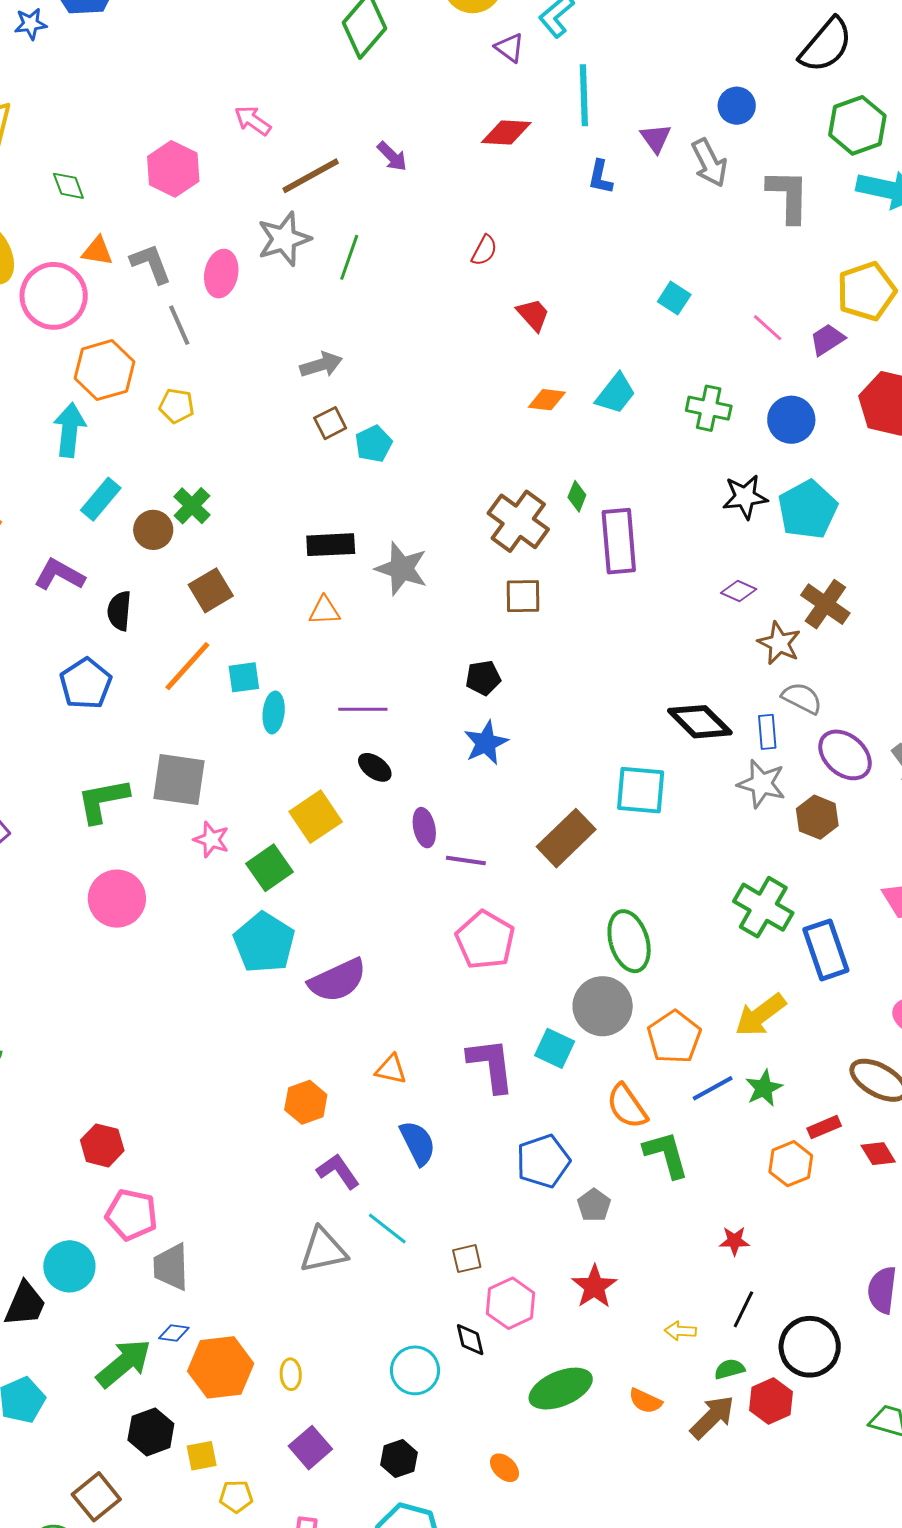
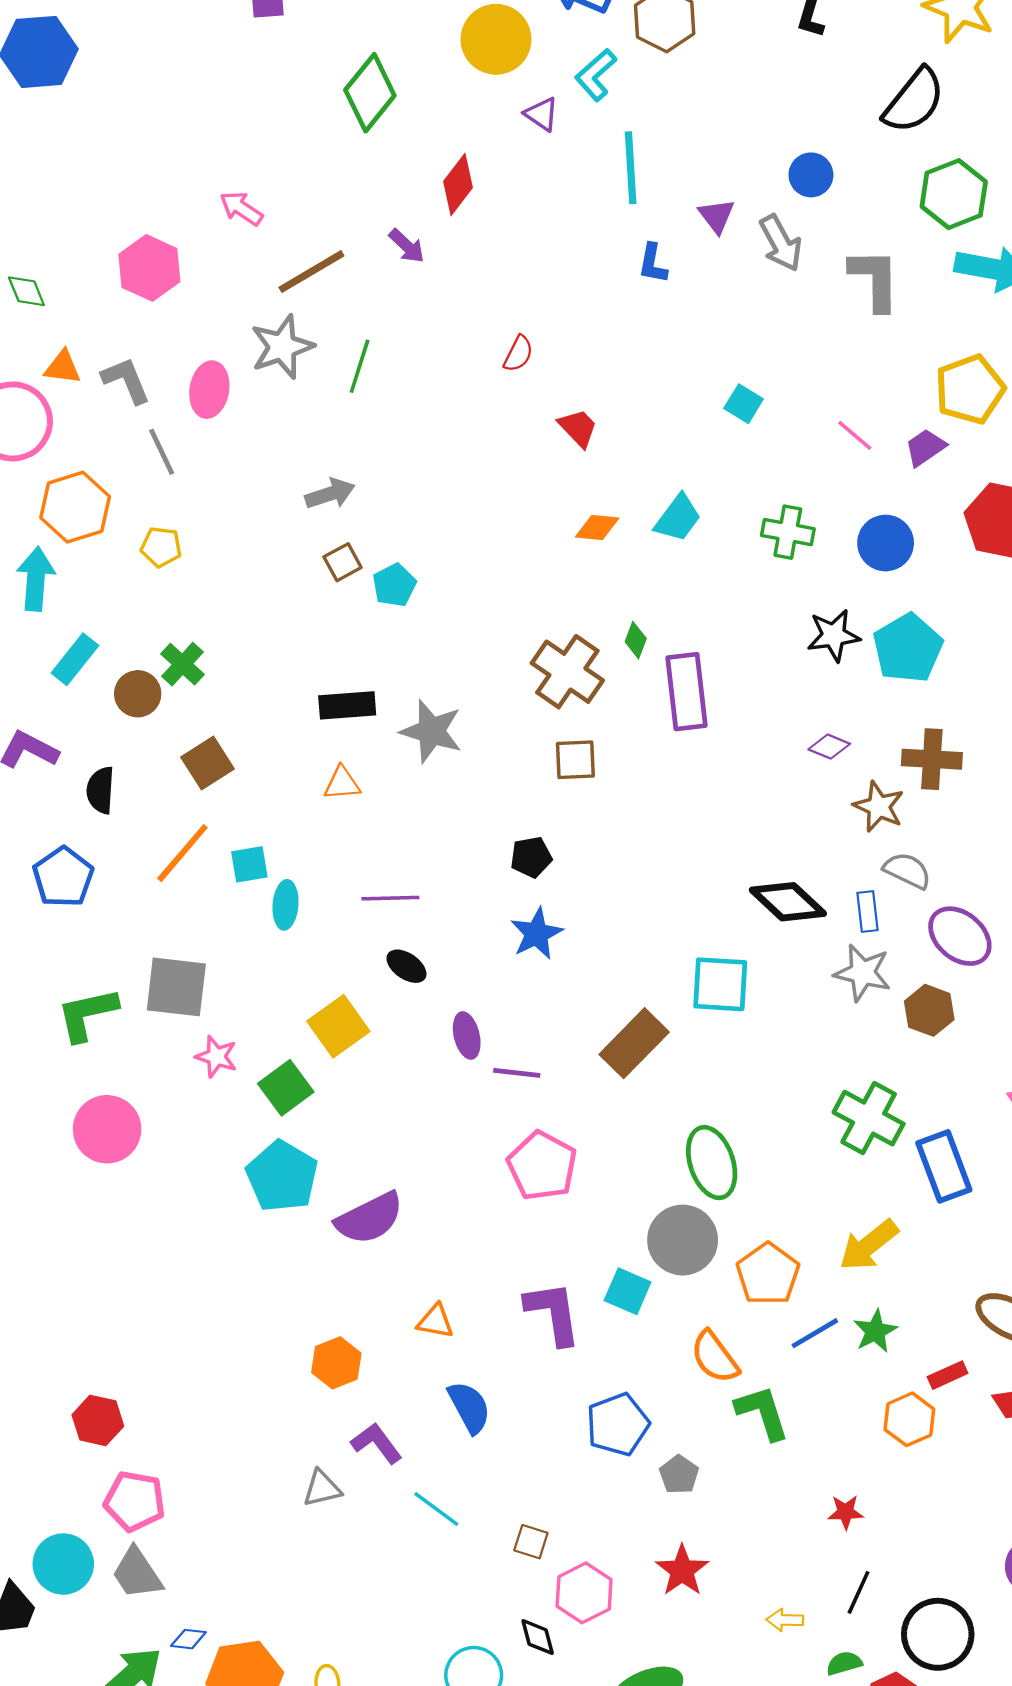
red diamond: (506, 132) -> (458, 185), moved, turned -54
brown cross: (825, 604) -> (932, 759), turned -30
gray triangle: (323, 1250) -> (322, 1488), moved, size x0.7
brown square: (467, 1259) -> (531, 1542), turned 32
gray trapezoid: (171, 1267) -> (137, 1573), moved, turned -30

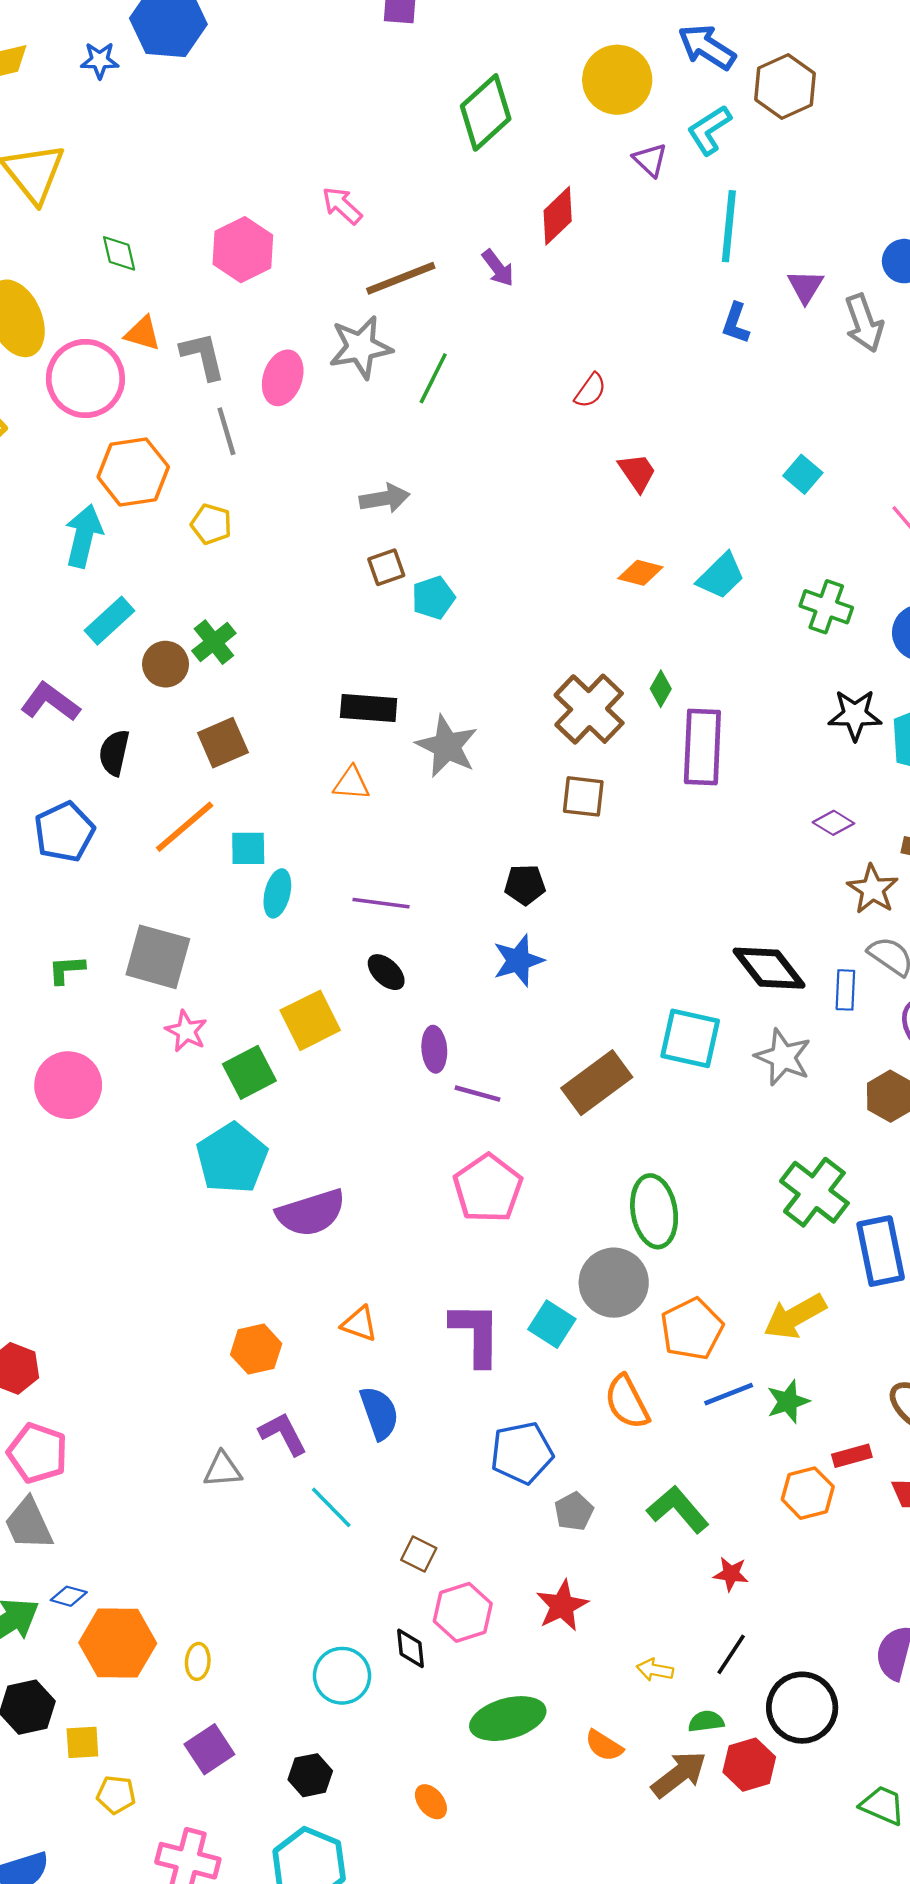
gray star: (863, 973) -> (783, 1057), moved
green L-shape: (87, 1014) -> (67, 970), size x0.6
green L-shape: (762, 1413) -> (678, 1509), moved, turned -32

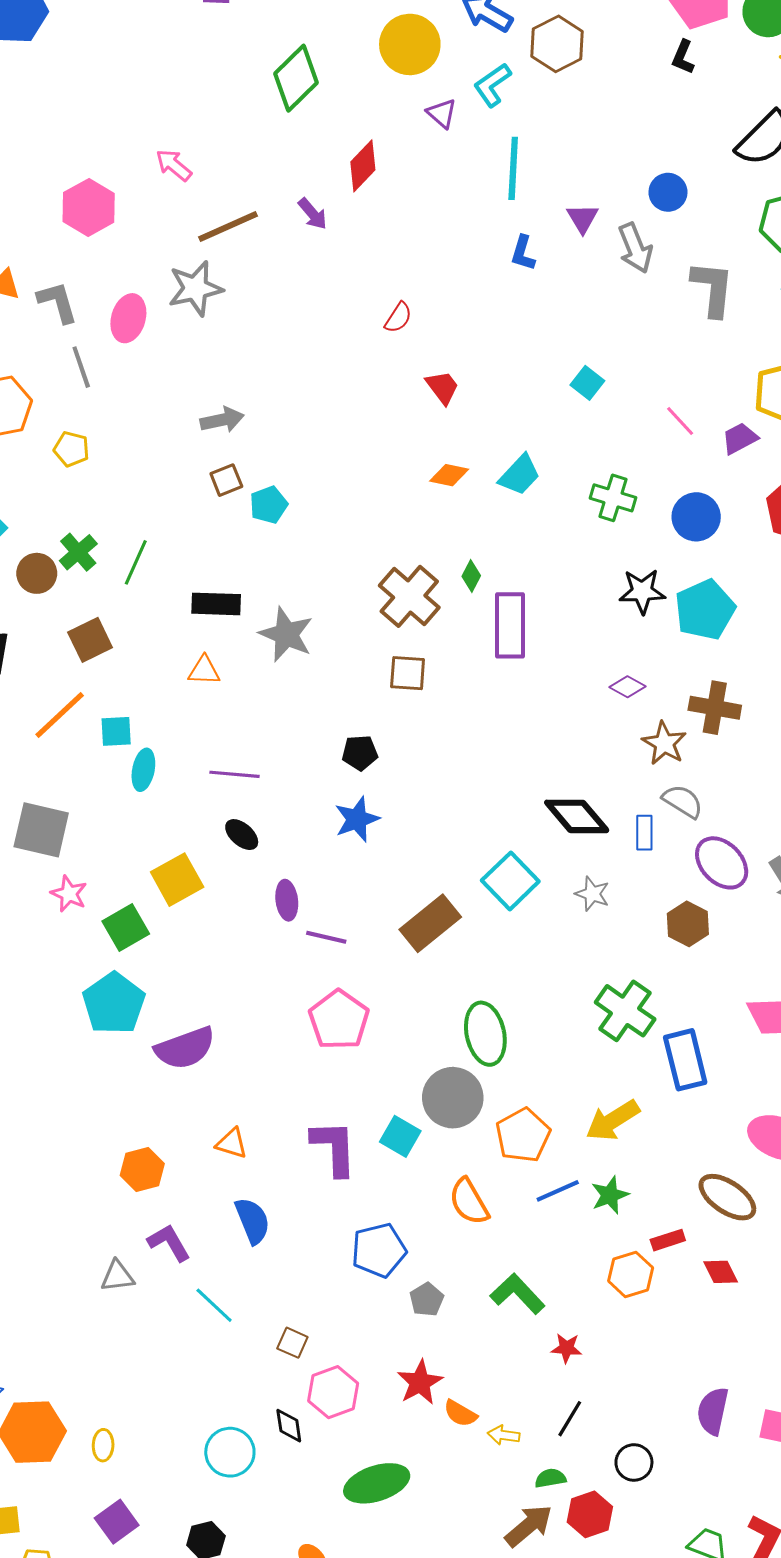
green line: (433, 378) -> (136, 562), moved
cyan square: (690, 1038) -> (510, 881), turned 36
gray star: (783, 1057) -> (592, 894), size x0.7
black circle: (802, 1708) -> (634, 1462), size x0.6
orange semicircle: (604, 1746) -> (460, 1413), moved

